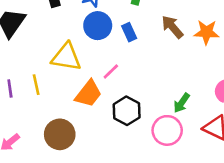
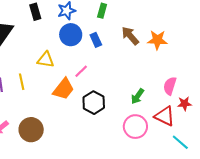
yellow triangle: (66, 57) -> (46, 60), size x0.7
pink circle: (167, 130) -> (135, 127), moved
brown circle: (60, 134) -> (31, 130), moved

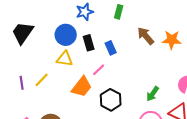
black rectangle: (35, 12) -> (89, 43), moved
blue circle: (71, 35) -> (66, 35), moved
blue rectangle: (96, 40) -> (111, 48), moved
yellow line: (22, 82) -> (42, 80), turned 56

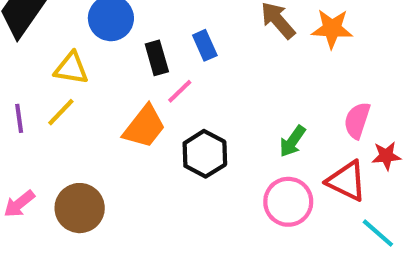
black rectangle: (89, 43) -> (157, 58), moved
yellow triangle: (65, 59) -> (71, 68), moved

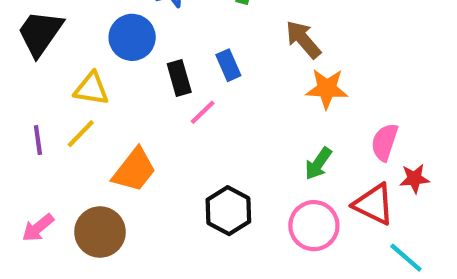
orange star: (332, 29) -> (327, 89), moved
orange trapezoid: (144, 127) -> (134, 170), moved
black hexagon: (205, 154) -> (228, 211), moved

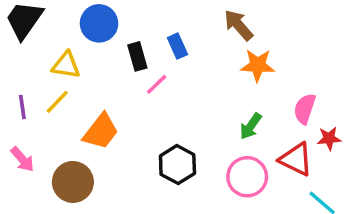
pink arrow: (38, 228) -> (22, 159), moved, turned -92

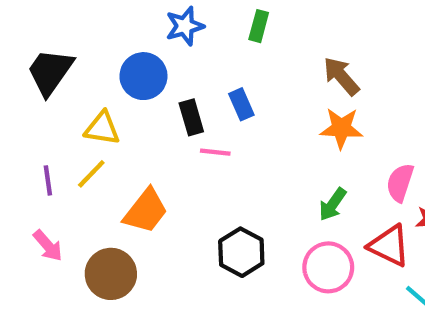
brown arrow: (238, 25) -> (341, 76), moved
pink line: (157, 84) -> (215, 152), turned 50

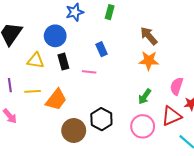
black rectangle: (191, 117) -> (63, 62), moved
yellow line: (91, 174) -> (33, 91), moved, turned 42
red triangle: (389, 246) -> (171, 116), turned -50
brown circle: (111, 274) -> (74, 130), moved

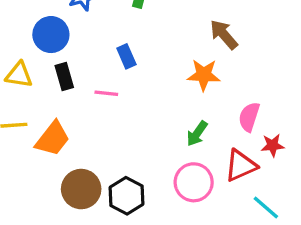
brown arrow: (149, 36) -> (224, 35), moved
black hexagon: (101, 119) -> (126, 196), moved

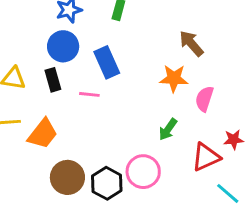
blue circle: (51, 35) -> (63, 46), moved
blue rectangle: (126, 56) -> (107, 62), size x1.5
pink semicircle: (249, 117) -> (204, 99), moved
pink circle: (194, 182) -> (143, 172), moved

